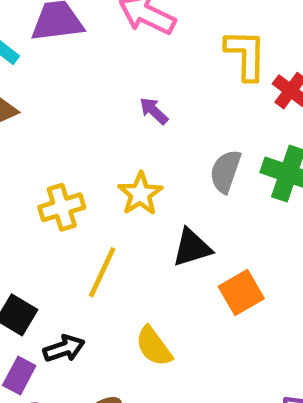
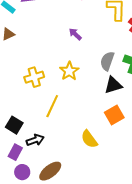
black triangle: (192, 248) -> (113, 85), moved
yellow semicircle: (154, 346) -> (89, 139), moved

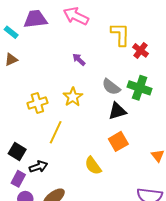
gray semicircle: (107, 61) -> (111, 87), turned -72

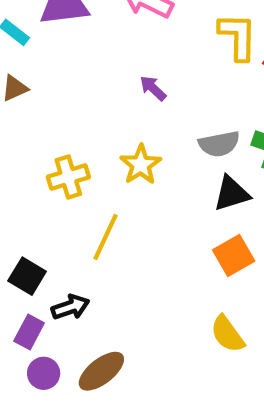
gray semicircle: (111, 87) -> (219, 144), turned -48
yellow semicircle: (93, 166) -> (227, 334), moved

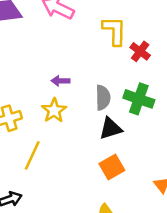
purple arrow: (153, 88) -> (60, 81), moved, turned -42
gray semicircle: (219, 144) -> (103, 98), turned -80

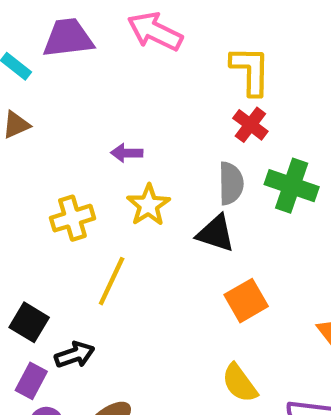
red cross: (140, 51) -> (250, 125), moved
purple arrow: (60, 81) -> (127, 153), moved
black triangle: (111, 128) -> (216, 233), moved, turned 35

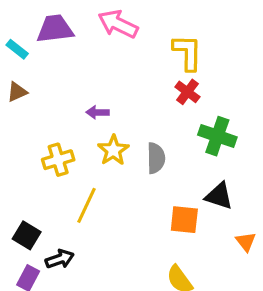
gray semicircle: (231, 183) -> (156, 158), moved
black triangle: (216, 233) -> (219, 196), moved
orange square: (246, 301) -> (184, 220), turned 36

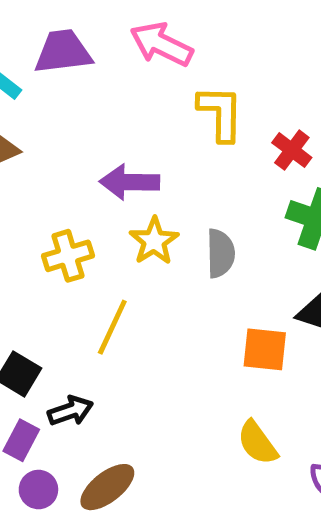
yellow L-shape: (187, 52) -> (220, 113), moved
red cross: (187, 92) -> (292, 150), moved
purple arrow: (98, 112) -> (129, 182), size x1.6

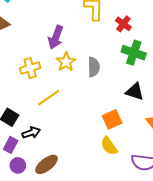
purple arrow: (129, 182) -> (56, 37), turned -70
yellow line: (112, 327) -> (49, 98), turned 30
orange square: (265, 349) -> (112, 119), moved, turned -30

